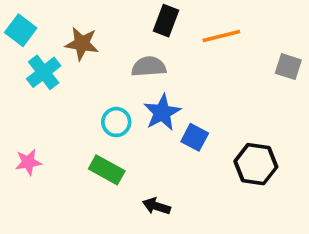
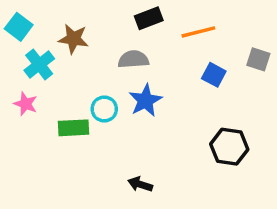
black rectangle: (166, 21) -> (149, 18), turned 48
blue square: (195, 137) -> (214, 75), moved
pink star: (28, 162) -> (26, 104), moved, turned 30
green rectangle: (107, 170) -> (73, 128), moved, turned -32

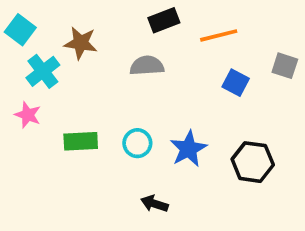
blue star: (145, 100) -> (188, 149), moved
cyan circle: (104, 109) -> (137, 143), moved

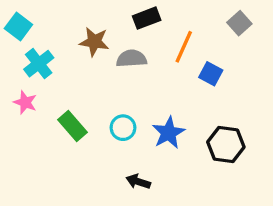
orange line: (219, 35) -> (184, 47), moved, turned -52
brown star: (81, 43) -> (94, 42), moved
gray square: (285, 66) -> (239, 23), moved, turned 30
green rectangle: (81, 141) -> (72, 126), turned 52

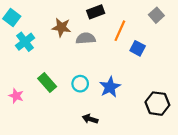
pink star: (25, 102) -> (16, 96), moved
black hexagon: (226, 145) -> (157, 104), moved

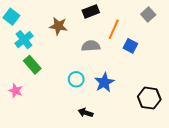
gray semicircle: (86, 38) -> (91, 46), moved
green rectangle: (47, 83) -> (32, 65), moved

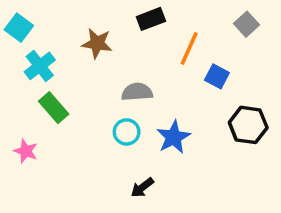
gray semicircle: (91, 46) -> (137, 92), moved
black hexagon: (149, 98) -> (248, 125), moved
black arrow: (86, 113) -> (142, 188), turned -56

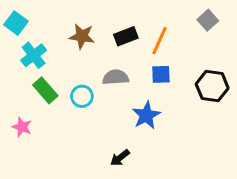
black rectangle: (151, 19) -> (126, 36), moved
blue square: (217, 76) -> (161, 74), moved, turned -30
black hexagon: (248, 125) -> (212, 86), moved
cyan circle: (127, 132) -> (82, 96), moved

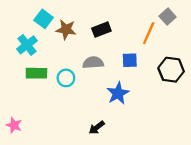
cyan square: (16, 23) -> (44, 19), moved
orange line: (159, 41) -> (149, 33), moved
green rectangle: (45, 90) -> (36, 73), turned -48
pink star: (22, 127) -> (14, 125), moved

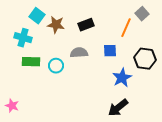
cyan cross: (27, 45) -> (23, 38), turned -36
blue star: (118, 93) -> (122, 78), moved
black arrow: (97, 128) -> (118, 108), moved, size x1.5

